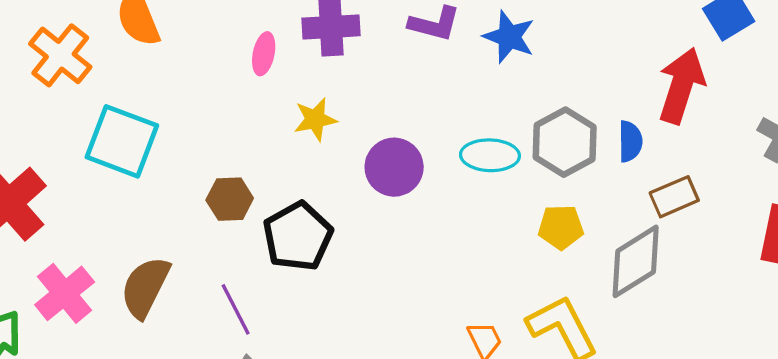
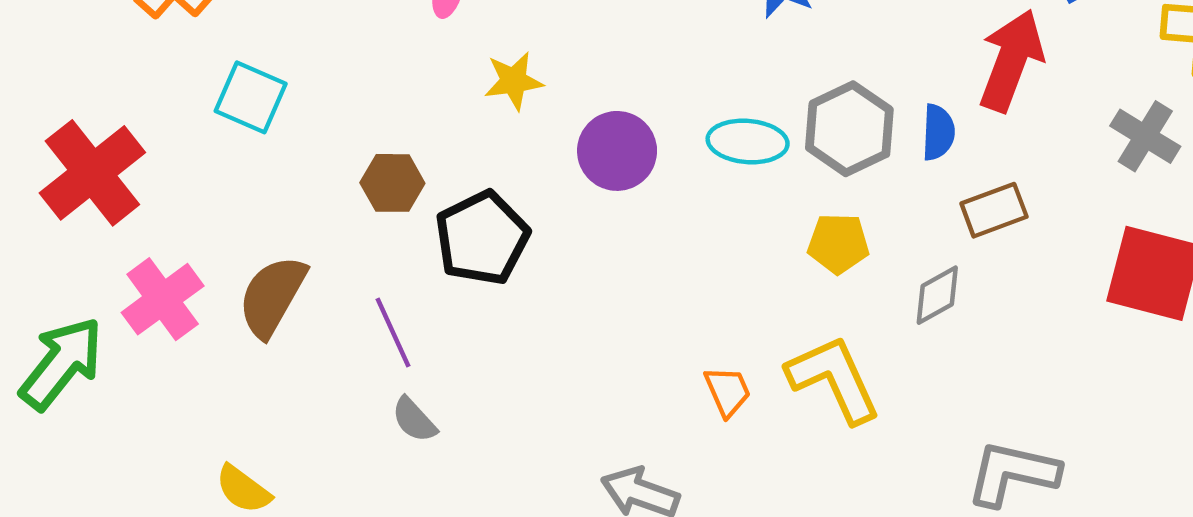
cyan square: (122, 141) -> (251, 97), size x0.7
gray diamond: (636, 261) -> (937, 295), size x0.6

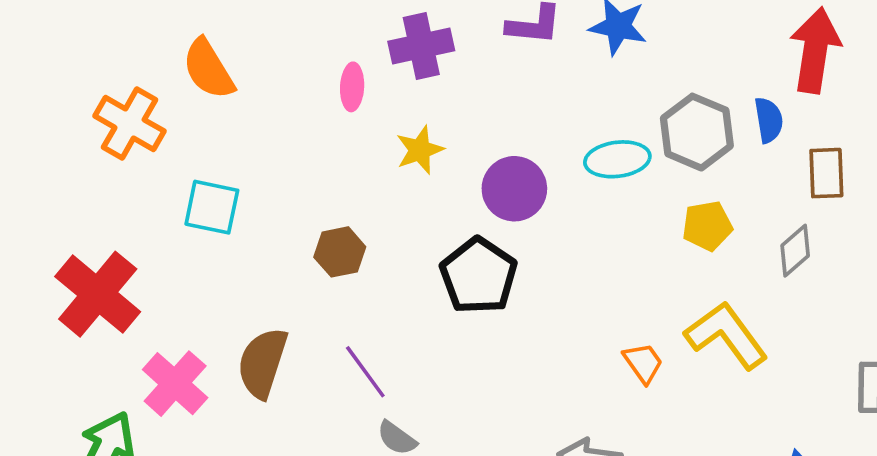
brown rectangle: (994, 210) -> (826, 173), turned -60
black pentagon: (482, 238) -> (479, 276), moved

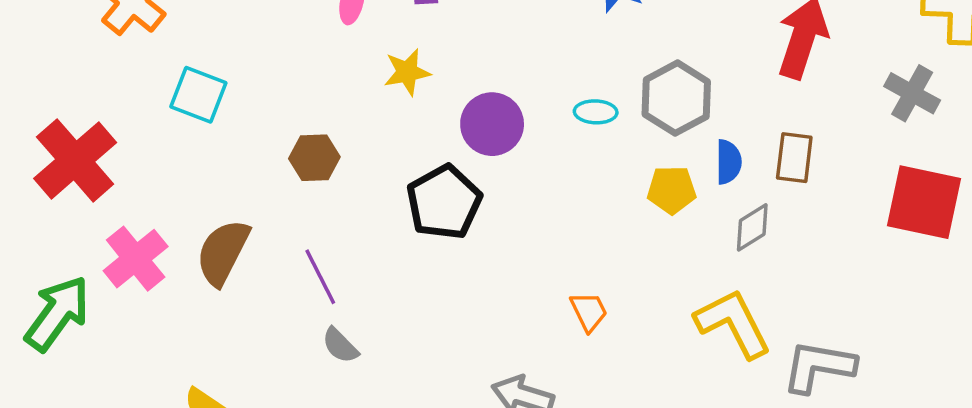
blue semicircle: (769, 120) -> (728, 162), moved
cyan ellipse: (617, 159) -> (596, 112), size x0.7
yellow L-shape: (726, 335) -> (733, 323), moved

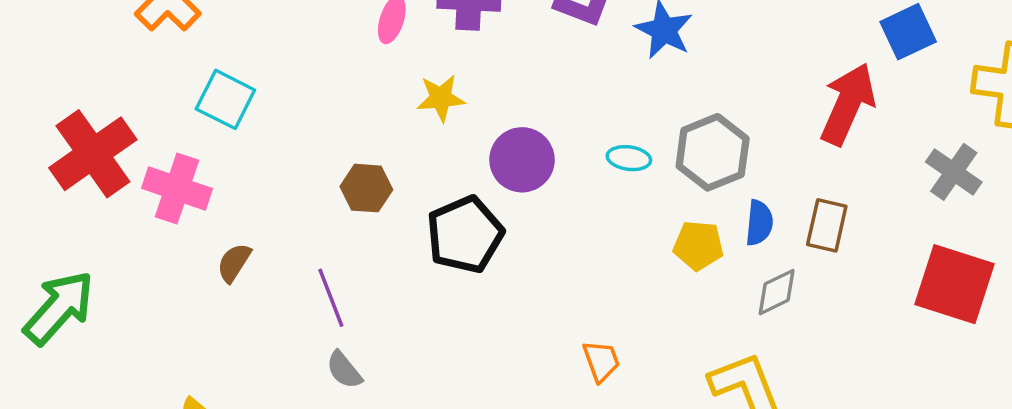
brown hexagon: (314, 158) -> (366, 188), moved
brown semicircle: (223, 252) -> (234, 263), size x0.6
pink cross: (136, 259) -> (177, 188), moved, turned -38

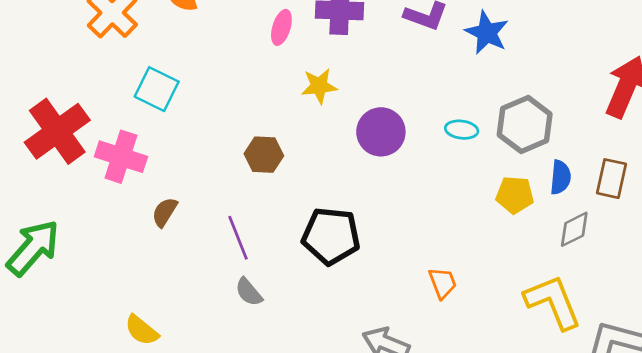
black pentagon: (465, 235) -> (331, 236), moved, turned 30

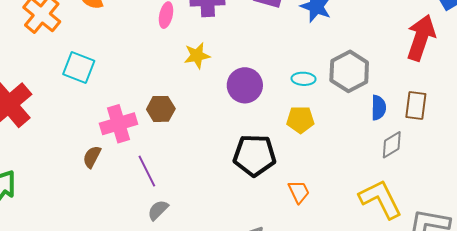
pink cross: (121, 157) -> (119, 124), moved, turned -30
yellow pentagon: (515, 195) -> (300, 120), moved
black pentagon: (331, 236) -> (254, 155), moved
gray semicircle: (249, 292) -> (158, 210), turned 90

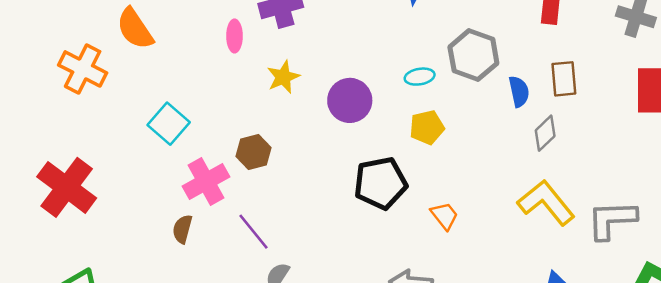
cyan square: (79, 68) -> (169, 124), moved, turned 32

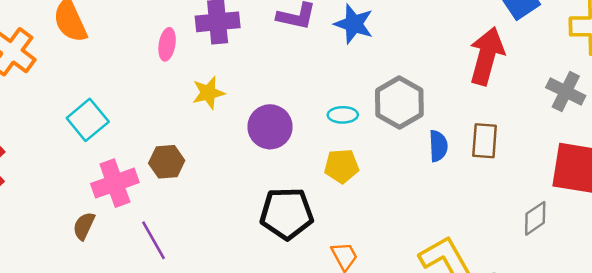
gray diamond: (545, 133) -> (535, 218), moved

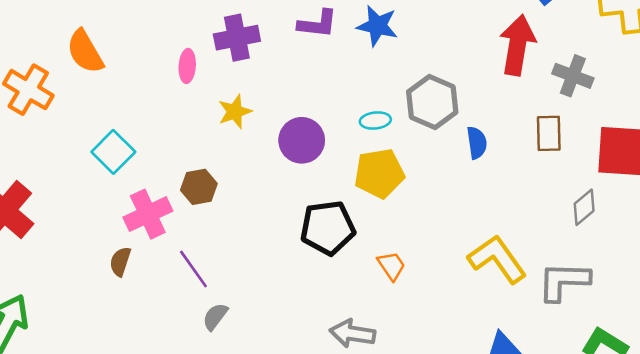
gray cross: (566, 92) -> (573, 76), moved
brown rectangle: (485, 141) -> (549, 133), moved
yellow pentagon: (342, 166) -> (379, 173), size x1.4

